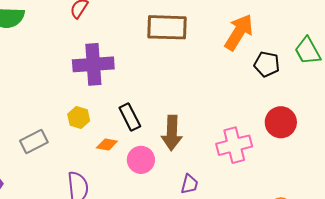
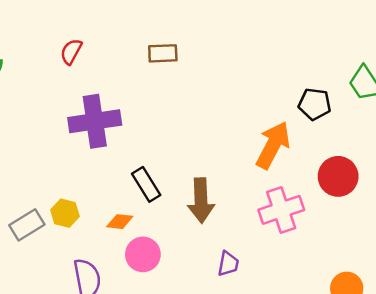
brown rectangle: (167, 27) -> (163, 53), moved, size x0.6
orange arrow: (239, 32) -> (273, 145), moved
yellow hexagon: (79, 117) -> (65, 213), moved
pink circle: (141, 160) -> (143, 254), moved

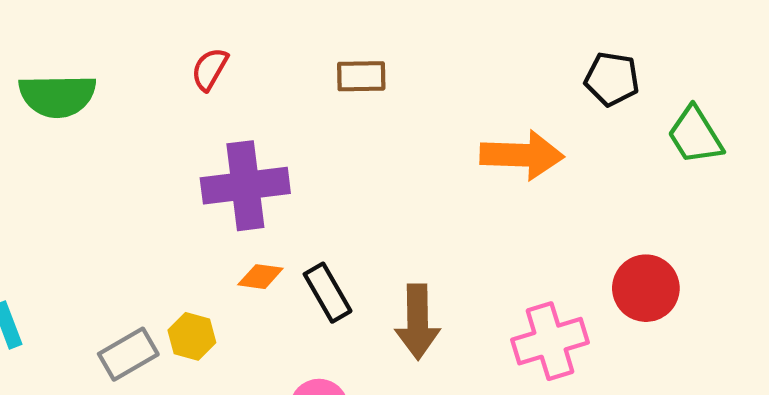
black pentagon: (315, 104) -> (612, 79), moved
orange arrow: (273, 145) -> (522, 155), moved, turned 63
orange diamond: (120, 222) -> (260, 277), moved

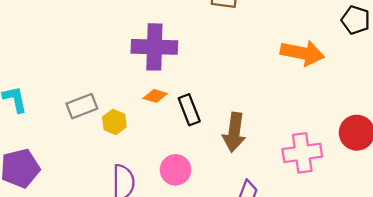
gray rectangle: (128, 354) -> (82, 106), moved

